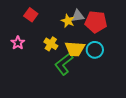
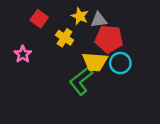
yellow star: (68, 21) -> (80, 16), moved
red pentagon: (96, 22) -> (109, 39), moved
yellow cross: (51, 44) -> (65, 38), moved

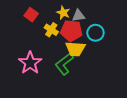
red pentagon: (109, 39) -> (71, 31), moved
pink star: (23, 54) -> (30, 63), moved, size x1.6
cyan circle: (120, 63) -> (95, 33), moved

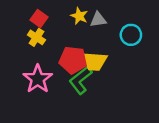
yellow cross: (51, 30) -> (36, 37), moved
red pentagon: (71, 31) -> (73, 60), moved
cyan circle: (95, 33) -> (131, 35), moved

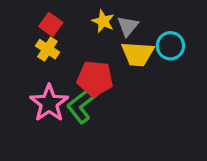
gray triangle: (98, 20) -> (128, 26), turned -42
yellow trapezoid: (94, 61) -> (138, 54), moved
green L-shape: (81, 80) -> (82, 105), moved

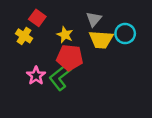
yellow star: (103, 21) -> (65, 35), moved
yellow cross: (47, 49) -> (24, 36), moved
pink star: (49, 103) -> (36, 76), size x0.7

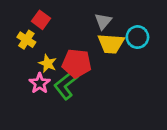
yellow star: (65, 35) -> (48, 63), moved

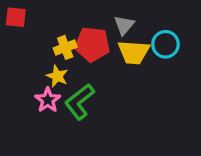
red square: (41, 20) -> (16, 17), moved, turned -30
yellow cross: (26, 40) -> (65, 47), moved, turned 36
red pentagon: (77, 63) -> (92, 44), moved

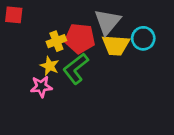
gray triangle: (124, 25) -> (107, 22), size x1.5
pink star: (48, 100) -> (41, 87), turned 30
green L-shape: (80, 102) -> (76, 69), moved

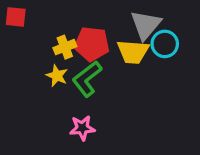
gray triangle: (107, 22) -> (146, 25), moved
pink star: (41, 87) -> (82, 128), moved

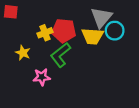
yellow star: (57, 76) -> (23, 53), moved
pink star: (82, 128) -> (42, 77), moved

